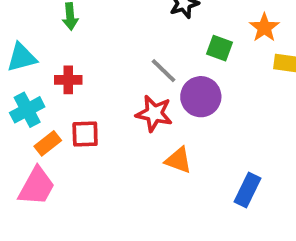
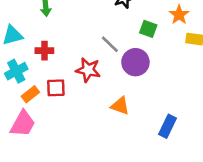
red star: (154, 113) -> (88, 70), moved

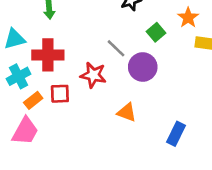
green square: (148, 29) -> (156, 32), turned 30
red cross: (44, 51) -> (48, 55), size x1.6

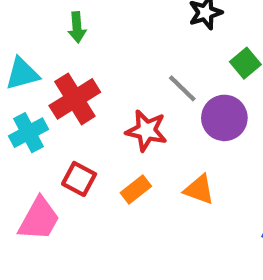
red cross: (48, 55) -> (75, 99), turned -32
red square: (60, 94) -> (79, 179), moved, turned 30
orange rectangle: (33, 100) -> (136, 190), moved

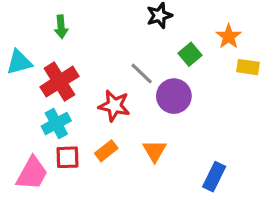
cyan cross: (28, 133) -> (56, 123), moved
red square: (79, 179) -> (68, 157), moved, turned -30
orange triangle: (199, 190) -> (155, 151), turned 40

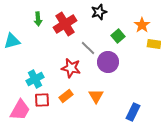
red cross: (59, 82) -> (65, 24), moved

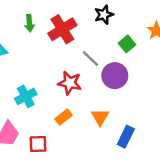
red square: (42, 100) -> (38, 144), moved
blue rectangle: (133, 112) -> (126, 137), moved

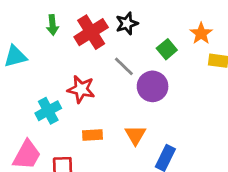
black star: (104, 15) -> (127, 23), moved
red star: (70, 83) -> (81, 89), moved
orange rectangle: (64, 117) -> (93, 135), turned 35

